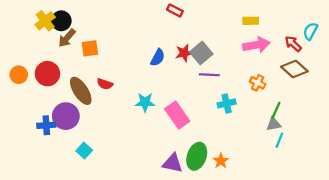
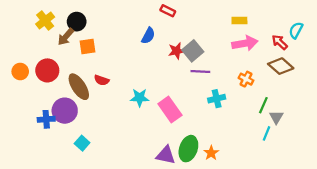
black circle: (61, 21) -> (77, 22), moved
blue semicircle: (158, 58) -> (148, 36), moved
gray triangle: (274, 124) -> (276, 117), moved, turned -48

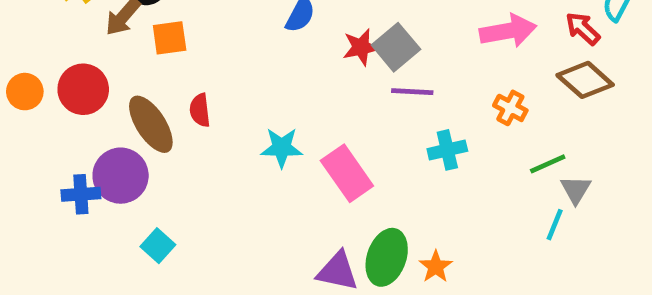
red semicircle: (102, 80) -> (200, 110), turned 64
green line: (263, 105) -> (548, 164), turned 42

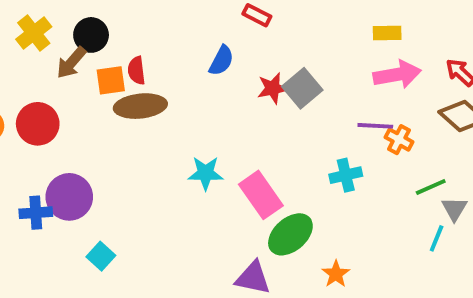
purple line: (412, 92) -> (375, 126), moved
red semicircle: (200, 110) -> (136, 71), moved
brown ellipse: (151, 124) -> (140, 106), moved, turned -63
green ellipse: (387, 257) -> (290, 234), moved, turned 30

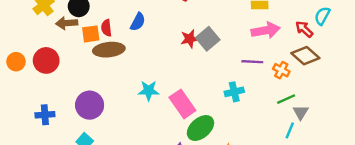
blue semicircle: (221, 61) -> (138, 22), moved
brown arrow: (71, 63) -> (67, 23), turned 45
orange cross: (399, 140) -> (281, 70), moved
purple circle: (69, 197) -> (90, 105), moved

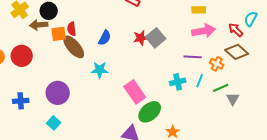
blue semicircle: (138, 22) -> (105, 38), moved
brown ellipse: (109, 50) -> (74, 47), turned 55
cyan star: (149, 91) -> (100, 70), moved
cyan line: (290, 130) -> (200, 81), moved

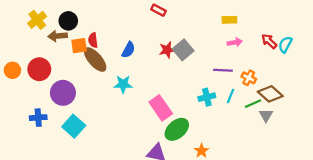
cyan semicircle: (251, 19) -> (285, 45), moved
pink arrow: (204, 31) -> (235, 42), size x0.6
brown diamond: (237, 52) -> (270, 94), moved
purple circle: (58, 93) -> (63, 93), moved
cyan square: (54, 123) -> (74, 126), moved, size x1.5

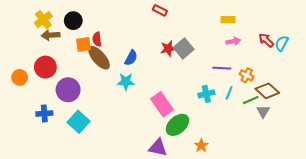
brown arrow: (58, 36) -> (51, 35), moved
blue semicircle: (128, 50) -> (131, 58), moved
orange circle: (12, 70) -> (20, 77), moved

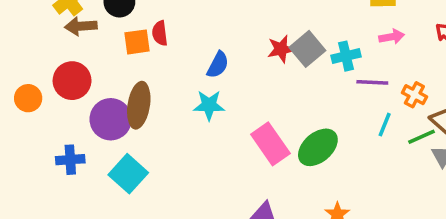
brown ellipse: (99, 58) -> (139, 105), moved, turned 50
cyan cross: (206, 94) -> (346, 56), moved
green ellipse: (177, 125) -> (318, 147), moved

